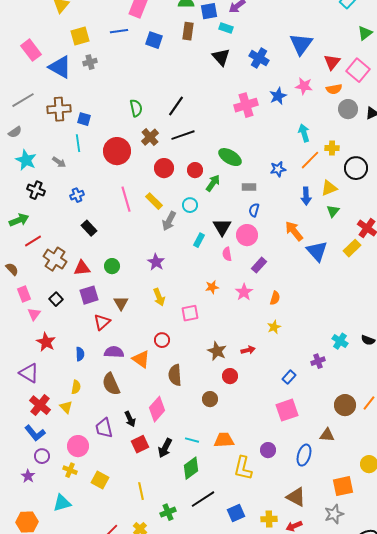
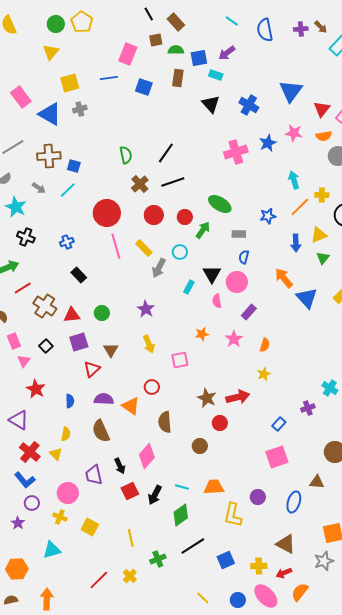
cyan line: (78, 143) -> (68, 190), turned 54
red circle: (117, 151) -> (107, 213), moved
gray arrow: (59, 162) -> (39, 188), moved
red arrow: (248, 350) -> (238, 397), size x1.6

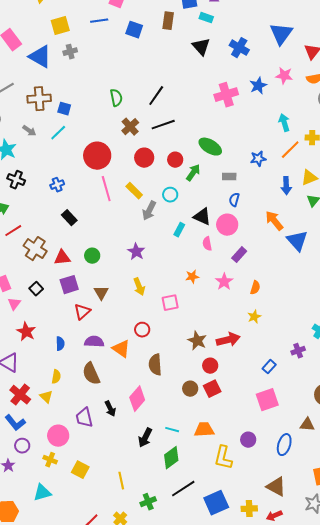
black triangle: (212, 274) -> (202, 217), turned -36
red square: (130, 491) -> (212, 389), moved
blue square: (226, 560) -> (216, 503), size x1.4

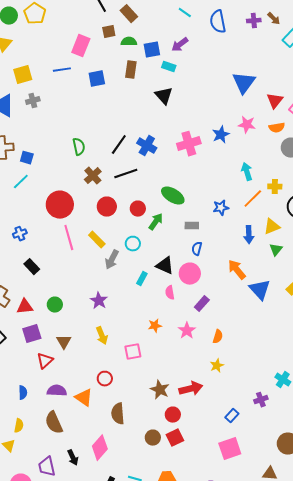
blue square: (134, 30) -> (97, 79), turned -30
blue cross: (239, 48) -> (147, 146), moved

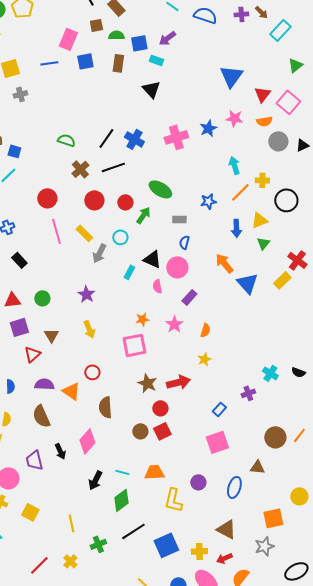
blue semicircle: (218, 22) -> (205, 15), turned 120
blue square: (97, 79) -> (85, 61), moved
green semicircle: (79, 147) -> (66, 140), turned -60
red circle: (60, 205) -> (47, 198), size x0.7
pink square: (133, 352) -> (134, 345), moved, size x1.4

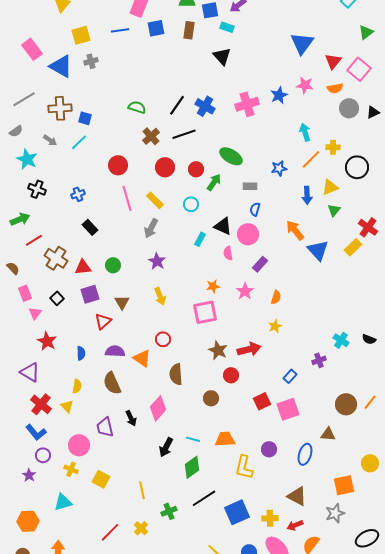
gray arrow: (99, 253) -> (151, 228), moved
red square: (162, 431) -> (262, 401), moved

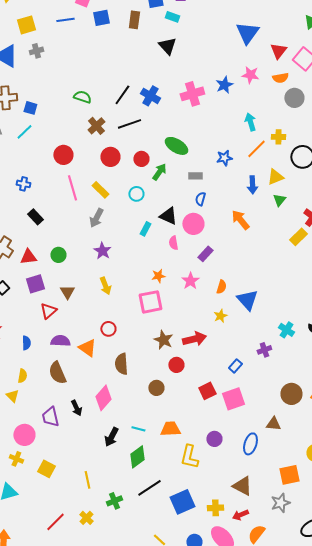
blue cross: (78, 194) -> (23, 184), turned 32
blue triangle: (318, 250) -> (247, 300), moved

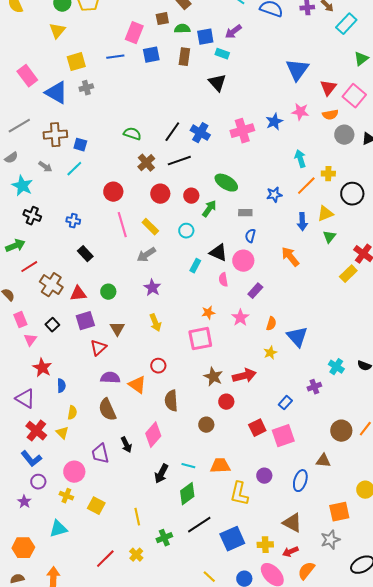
gray arrow: (96, 218) -> (146, 255), turned 30
blue semicircle: (26, 343) -> (61, 386), moved

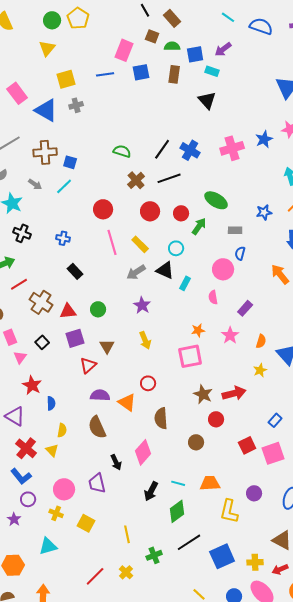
brown square: (162, 19) -> (152, 36), turned 32
black triangle: (218, 253) -> (165, 270), moved
pink circle: (243, 261) -> (223, 269), moved
purple trapezoid: (100, 454) -> (97, 483), moved

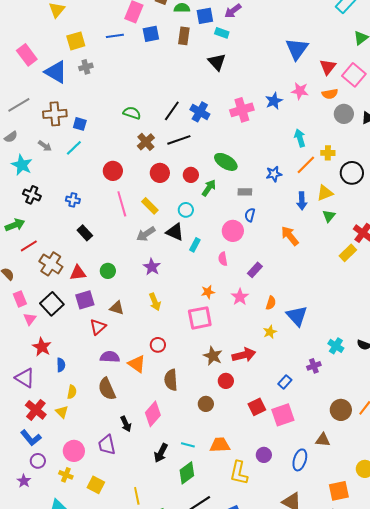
black square: (42, 342) -> (52, 304), size x1.6
brown triangle: (107, 346) -> (117, 308), turned -42

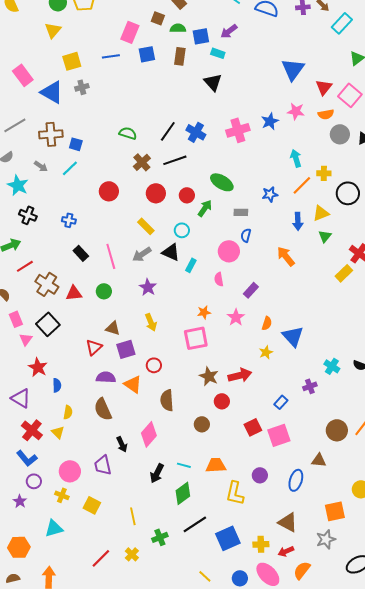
pink line: (122, 204) -> (111, 256), moved
purple square: (85, 300) -> (126, 349), moved

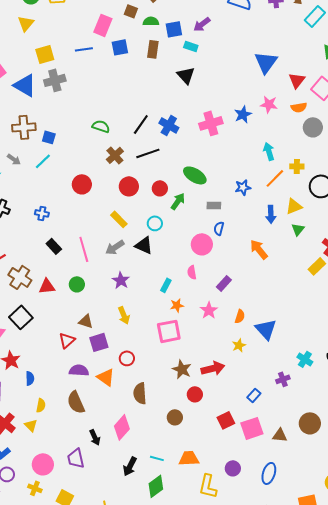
gray cross: (82, 87) -> (55, 80), size x1.5
cyan rectangle: (191, 265) -> (166, 285), moved
brown triangle: (319, 460) -> (280, 435), moved

